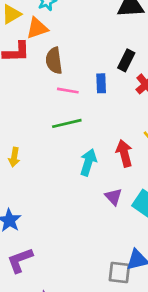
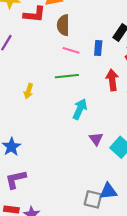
red arrow: (124, 153) -> (112, 80), moved
yellow arrow: (14, 157) -> (28, 91), moved

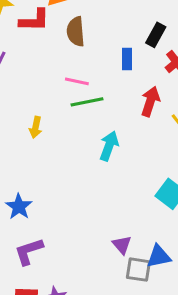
pink line: (71, 50) -> (77, 81), moved
red arrow: (112, 80) -> (150, 101), turned 30
purple triangle: (96, 139) -> (122, 245), moved

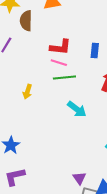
red L-shape: (34, 20) -> (60, 47), moved
brown semicircle: (76, 32) -> (26, 21), moved
cyan arrow: (109, 146) -> (77, 109), turned 102

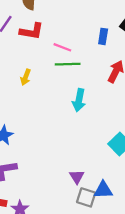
red L-shape: (60, 47) -> (32, 31), moved
cyan arrow: (77, 109) -> (79, 100), turned 60

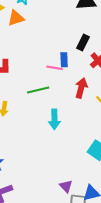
pink line: (62, 47) -> (55, 68), moved

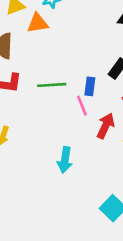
pink line: (55, 68) -> (82, 106), moved, turned 49
green line: (38, 90) -> (52, 85), moved

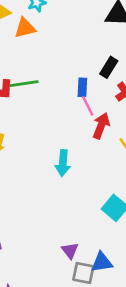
green line: (52, 85) -> (24, 84), moved
pink line: (82, 106) -> (88, 106), moved

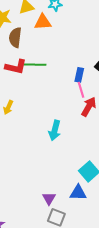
blue triangle: (102, 262) -> (78, 193), moved

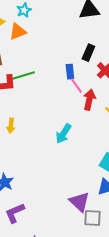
cyan arrow: (55, 130) -> (63, 134), turned 36
purple triangle: (49, 198) -> (79, 202), size x1.5

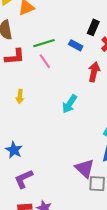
blue rectangle: (70, 72) -> (76, 45), turned -56
green line: (23, 76) -> (44, 43), moved
pink line: (76, 86) -> (45, 61), moved

